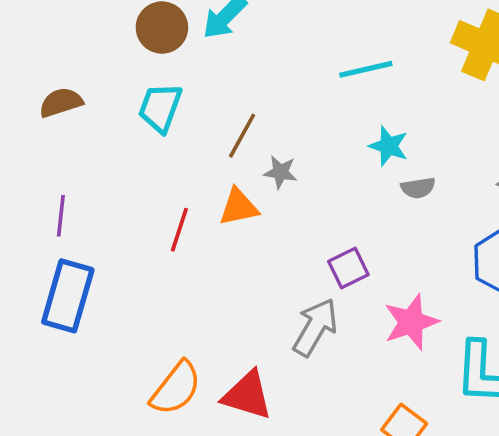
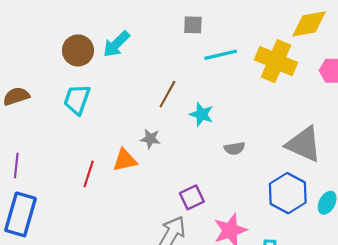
cyan line: (366, 69) -> (221, 55), moved
brown line: (242, 136) -> (167, 94), moved
cyan star: (388, 146) -> (201, 114), moved

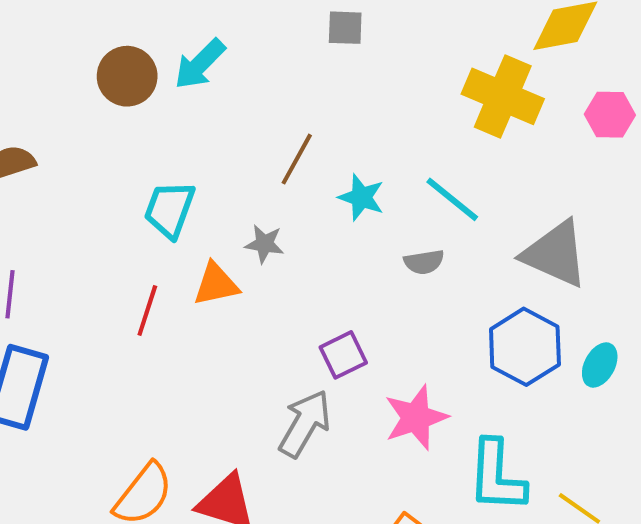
cyan line: (221, 55) -> (452, 199), moved, turned 52
cyan trapezoid: (77, 99) -> (170, 209), moved

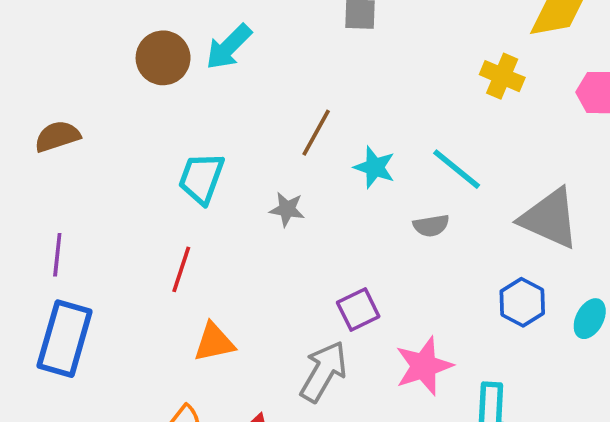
yellow cross: (503, 96) -> (502, 76), size x0.6
orange triangle: (216, 284) -> (214, 342), moved
blue hexagon: (525, 347) -> (522, 302), size x0.7

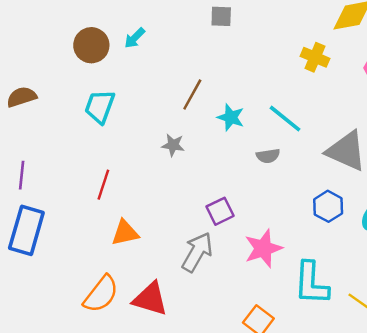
cyan arrow: (229, 47) -> (135, 38), size x0.7
cyan trapezoid: (201, 178) -> (100, 107), moved

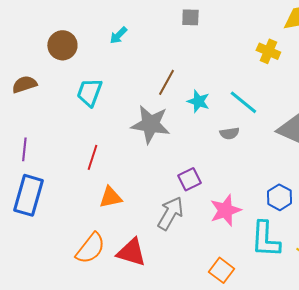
brown circle: (91, 45) -> (62, 45), moved
gray star: (173, 145) -> (150, 124), size x2.0
blue hexagon: (328, 206) -> (279, 197), moved

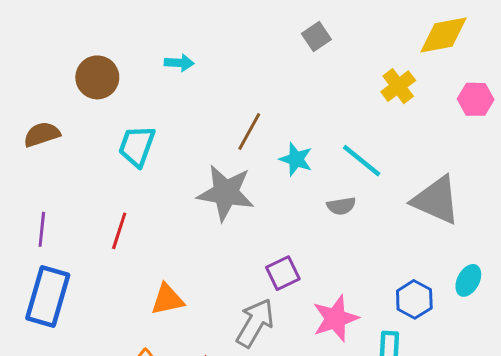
gray square: (190, 17) -> (316, 37), moved, turned -36
cyan arrow: (118, 35) -> (179, 63), turned -132
yellow cross: (268, 51) -> (398, 86), turned 30
red line: (92, 157) -> (119, 231), moved

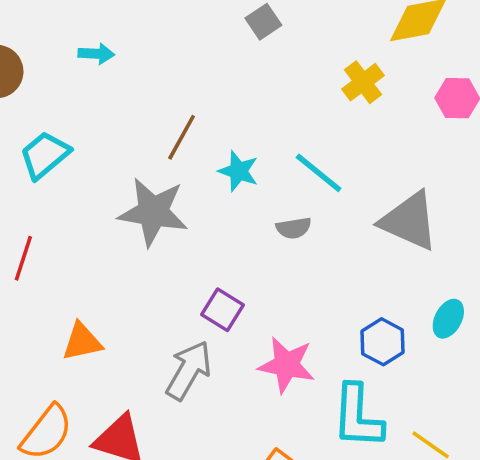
cyan trapezoid: (137, 146) -> (45, 155), turned 30
purple square: (283, 273) -> (223, 310), turned -32
pink star: (335, 318) -> (287, 365), turned 30

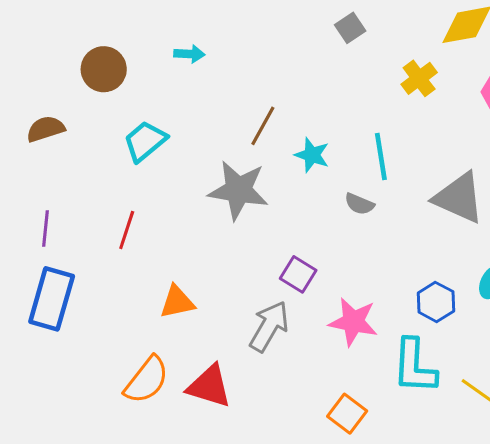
gray square: (263, 22) -> (350, 28), moved
cyan line: (319, 173) -> (381, 156), turned 42
gray semicircle: (294, 228) -> (359, 204), turned 32

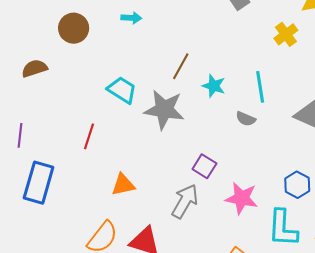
cyan trapezoid: (145, 141) -> (122, 90), moved, turned 72
purple line: (45, 228) -> (20, 135), moved

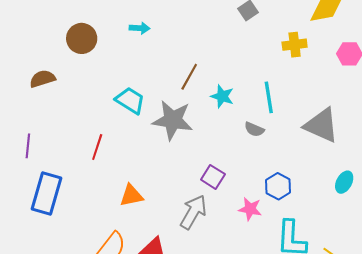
yellow cross: (286, 34) -> (295, 45), turned 30
blue hexagon: (297, 185) -> (278, 186), moved
pink star: (242, 198) -> (250, 209), size x0.7

